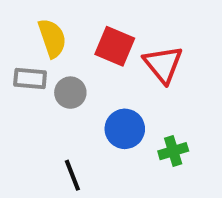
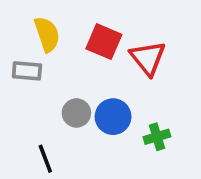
gray circle: (70, 93) -> (76, 113), moved
black line: (72, 175) -> (45, 159), moved

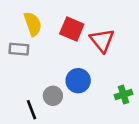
gray circle: (76, 113) -> (53, 96), moved
green cross: (157, 137) -> (123, 95), moved

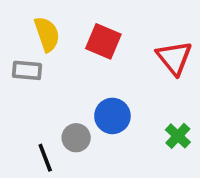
red triangle: (102, 40) -> (174, 58), moved
green cross: (123, 95) -> (178, 136), turned -30

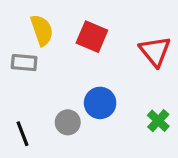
black line: (45, 158) -> (22, 134), moved

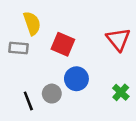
red square: (92, 37) -> (63, 44), moved
black line: (22, 134) -> (28, 101), moved

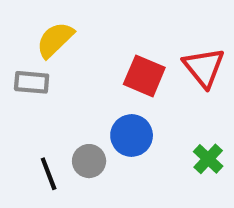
yellow semicircle: (32, 23) -> (55, 40), turned -115
red square: (63, 44) -> (144, 76), moved

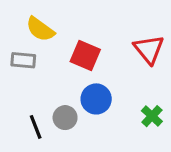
yellow semicircle: (55, 40) -> (40, 29), turned -100
red square: (144, 76) -> (85, 56), moved

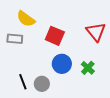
green cross: (152, 116) -> (88, 68), moved
gray circle: (65, 118) -> (42, 84), moved

